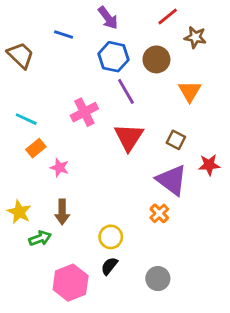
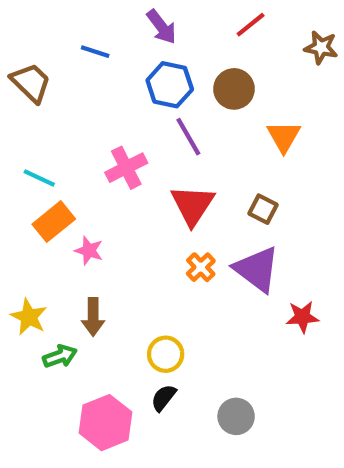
brown star: (195, 37) -> (321, 47), moved
orange rectangle: (36, 148) -> (54, 222), size x1.4
red star: (209, 165) -> (302, 317), moved
orange cross: (159, 213) -> (201, 267), moved

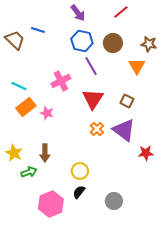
brown star: (321, 47) -> (149, 44), moved
blue line: (95, 52) -> (38, 30), moved
pink star: (89, 251) -> (47, 113), moved

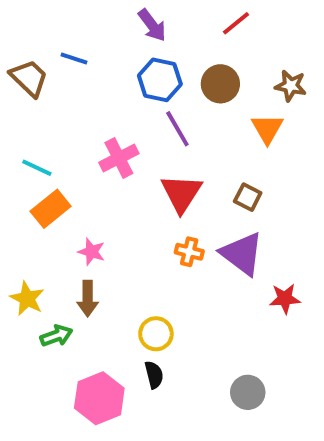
pink star: (47, 113) -> (92, 252), moved
orange cross: (97, 129) -> (189, 252), turned -32
black semicircle: (79, 192) -> (154, 375), turned 128
gray circle: (114, 201) -> (248, 392), moved

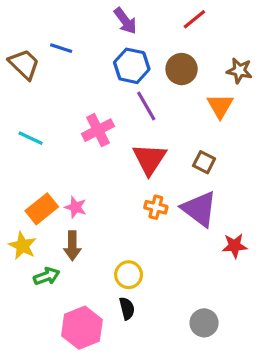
orange rectangle: (51, 209) -> (42, 209), moved

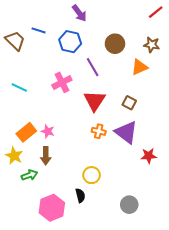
red line: (194, 19) -> (156, 12), moved
blue hexagon: (132, 66) -> (70, 42), moved
orange triangle: (220, 106) -> (139, 67), turned 36
yellow circle: (129, 275) -> (92, 175), moved

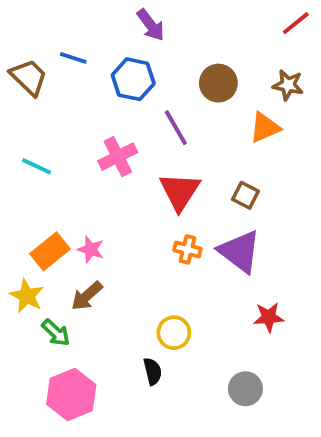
brown arrow: (46, 156) -> (87, 296), turned 48
red star: (149, 156) -> (269, 317), moved
green arrow: (29, 175) -> (56, 333), turned 63
pink hexagon: (52, 208) -> (71, 395), moved

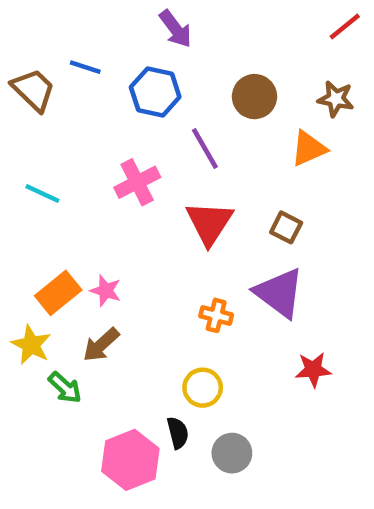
orange cross: (187, 249) -> (216, 315), moved
gray circle: (245, 389) -> (232, 453), moved
pink hexagon: (71, 395) -> (130, 460), moved

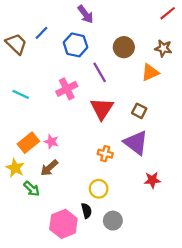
blue line: (85, 67) -> (42, 33), turned -64

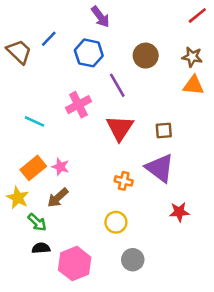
orange triangle: (150, 72) -> (193, 85), moved, turned 30
cyan line: (21, 94) -> (35, 121), moved
brown square: (139, 111) -> (164, 130), turned -32
black semicircle: (87, 211) -> (41, 248), moved, turned -80

